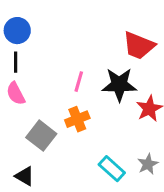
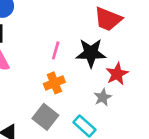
gray square: (41, 136) -> (45, 117), moved
gray star: (148, 164) -> (103, 97), moved

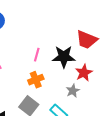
red trapezoid: (108, 19) -> (87, 40), moved

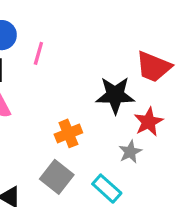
pink line: (37, 55) -> (38, 53), moved

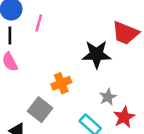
red star: (149, 122) -> (124, 117), moved
gray square: (57, 177) -> (40, 110), moved

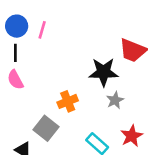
pink line: (39, 23) -> (42, 30), moved
gray star: (108, 97) -> (115, 100), moved

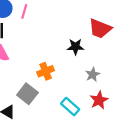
black star: (103, 72) -> (75, 47), size x0.7
gray star: (115, 100) -> (93, 74), moved

